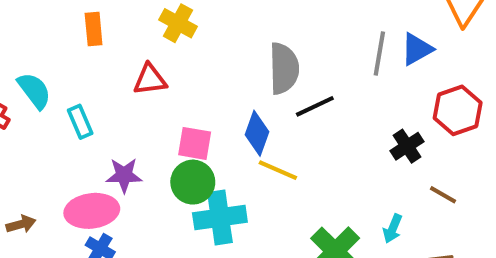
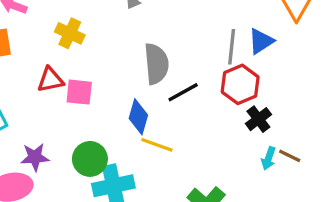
red hexagon: (458, 110) -> (240, 84), moved
pink square: (195, 143) -> (79, 92), moved
cyan arrow: (393, 229) -> (269, 158), moved

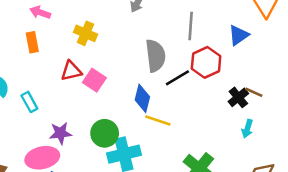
gray line: (232, 47) -> (191, 26), moved
red hexagon: (240, 84) -> (206, 62), moved
pink square: (79, 92) -> (94, 80), turned 30
brown line: (290, 156) -> (254, 92), moved

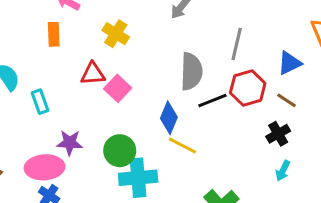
brown line: (254, 92) -> (287, 100), moved

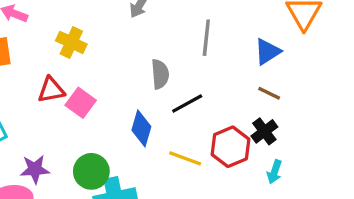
gray semicircle: (191, 71) -> (160, 74), size x0.7
red hexagon: (248, 88) -> (230, 147), moved
yellow line: (183, 146) -> (185, 158), moved

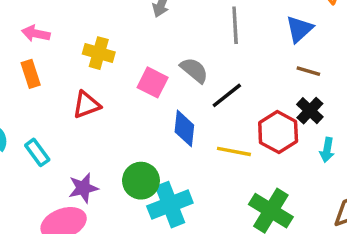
gray semicircle: (160, 74) -> (194, 70), turned -36
pink square: (81, 103) -> (153, 82), moved

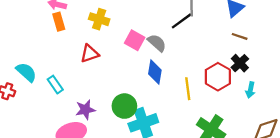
gray semicircle: (194, 70) -> (157, 43), moved
orange rectangle: (31, 74) -> (59, 22), moved
black line: (227, 95) -> (182, 21), moved
yellow line: (234, 151) -> (188, 89), turned 70

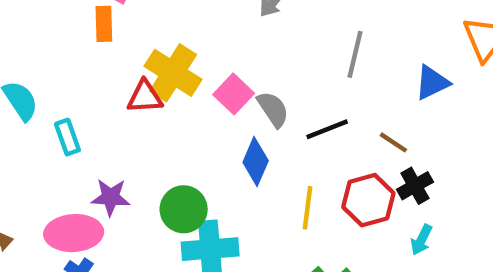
yellow cross: (99, 19) -> (173, 73), moved, size x1.4
black line: (182, 21) -> (327, 129), moved
brown line: (240, 36) -> (393, 142), moved

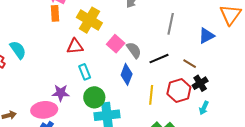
yellow cross: (173, 73) -> (89, 20), moved
cyan rectangle: (67, 137) -> (85, 72), moved

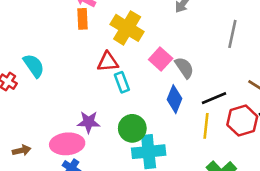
black line: (159, 59) -> (214, 98), moved
cyan rectangle: (85, 72) -> (122, 82), moved

